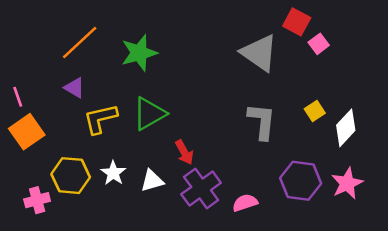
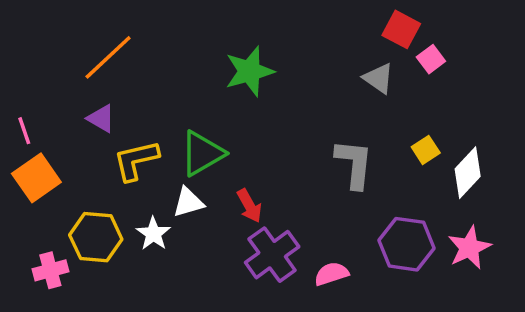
green star: (139, 53) -> (249, 71), moved
gray triangle: (259, 53) -> (379, 78), moved, size x0.6
white triangle: (152, 181) -> (188, 202), moved

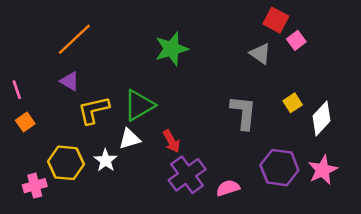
orange square: (36, 178) -> (25, 122), size x0.6

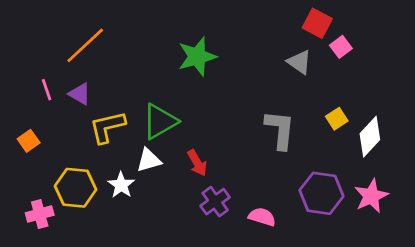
pink line: (17, 90) -> (47, 90), moved
purple cross: (187, 175) -> (215, 202), size x0.7
pink semicircle: (228, 188) -> (262, 217), turned 35

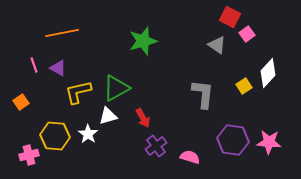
orange line: (85, 45) -> (62, 33), turned 32
white diamond: (370, 137) -> (268, 73), moved
pink star: (371, 196) -> (269, 142), turned 30

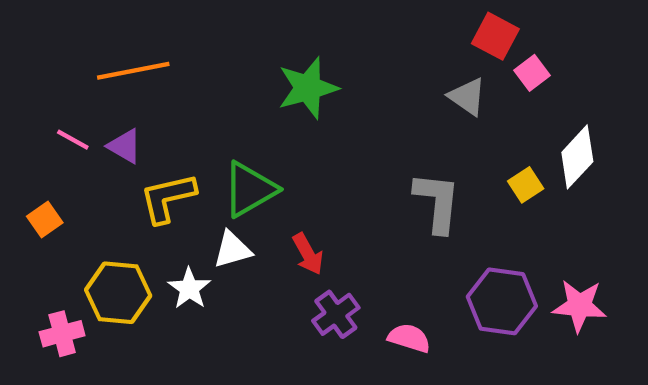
pink line: (34, 65) -> (73, 140), turned -42

